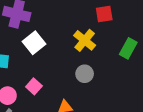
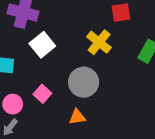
gray circle: (85, 74) -> (84, 82), moved, size x1.5

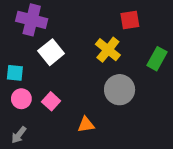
gray circle: (84, 82) -> (120, 90), moved
pink circle: (13, 104) -> (21, 99), moved

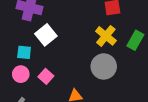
yellow cross: (108, 50) -> (106, 36), moved
cyan square: (15, 73) -> (24, 52), moved

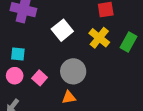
white square: (46, 35) -> (62, 30), moved
gray circle: (104, 66) -> (73, 71), moved

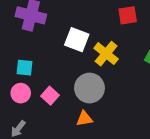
white square: (62, 30) -> (77, 40), turned -30
yellow cross: (99, 38) -> (106, 54), moved

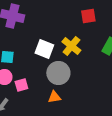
white square: (77, 40) -> (44, 49), moved
pink square: (50, 96) -> (21, 85), moved, turned 32

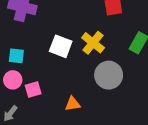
gray circle: (58, 73) -> (109, 75), moved

